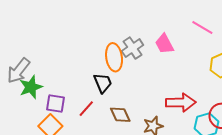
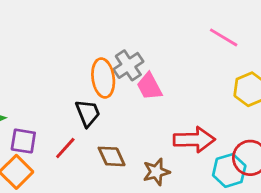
pink trapezoid: (164, 44) -> (149, 86), moved

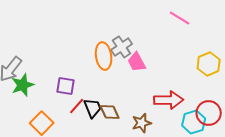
pink line: (224, 37) -> (180, 18), moved
black trapezoid: (88, 113) -> (93, 108), moved
purple square: (23, 141) -> (66, 86), moved

